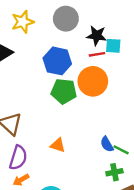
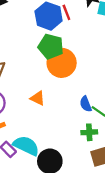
red line: (97, 54) -> (66, 12), moved, turned 70
orange circle: (93, 81) -> (62, 63), moved

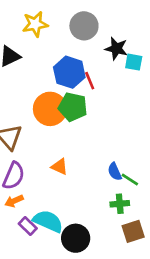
red line: (66, 12) -> (90, 81), moved
orange circle: (62, 63) -> (50, 109), moved

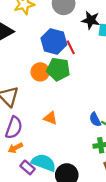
orange circle: (50, 109) -> (40, 72), size x0.7

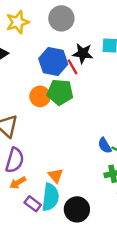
black star: (91, 20) -> (83, 53), moved
orange triangle: (50, 118) -> (56, 176), moved, turned 32
cyan semicircle: (44, 163) -> (50, 197), turned 80

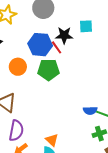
orange circle: (40, 96) -> (18, 67), moved
blue semicircle: (105, 145) -> (90, 111), turned -56

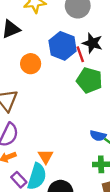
green pentagon: (48, 70) -> (89, 80), moved

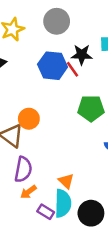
orange circle: (31, 64) -> (29, 119), moved
green pentagon: (89, 80) -> (91, 108), moved

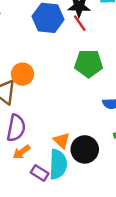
red line: (73, 69) -> (80, 23), moved
black circle: (91, 213) -> (85, 149), moved

